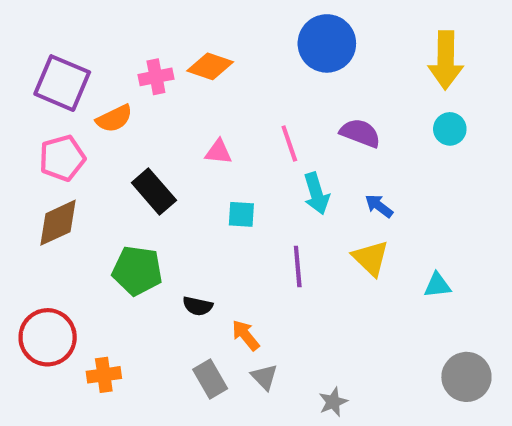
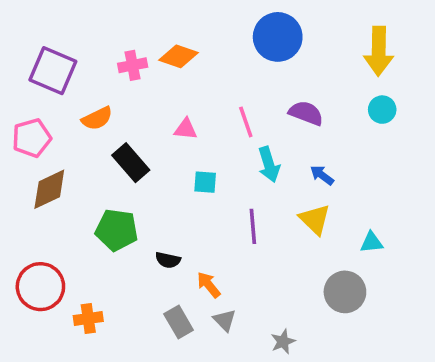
orange semicircle: (114, 118) -> (97, 118), moved
pink pentagon: (62, 158) -> (32, 138), moved
gray circle: (466, 377) -> (345, 292), moved

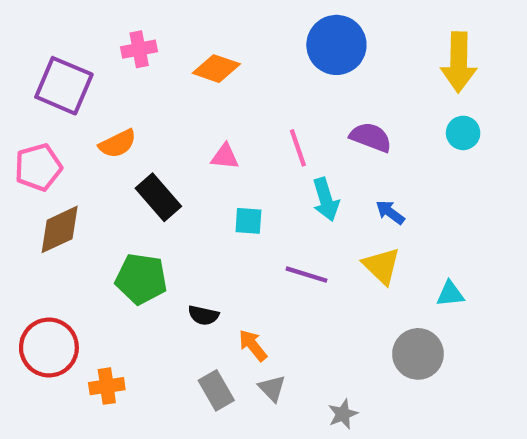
pink cross: (133, 65) -> (139, 49), moved
purple line: (253, 226) -> (306, 275), turned -68

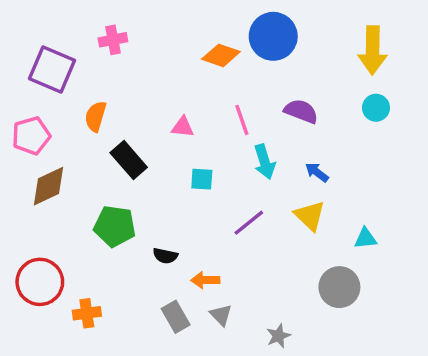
orange diamond: (216, 69) -> (221, 55), moved
orange semicircle: (118, 144) -> (96, 116), turned 132
purple line: (306, 275) -> (249, 223), turned -56
orange arrow: (253, 345) -> (205, 280), turned -52

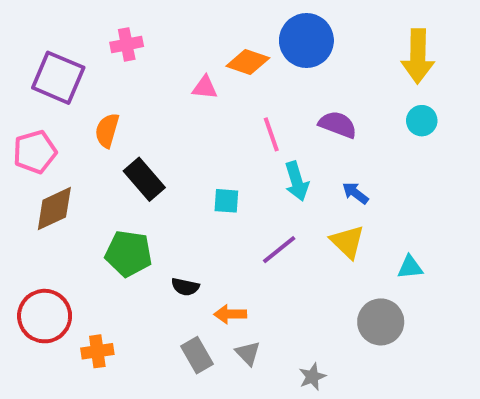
pink triangle: (183, 127) -> (205, 87), moved

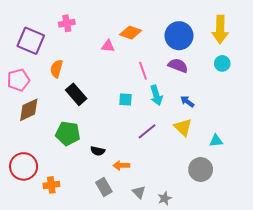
blue circle: (306, 41) -> (179, 36), moved
cyan square: (226, 201) -> (125, 99), moved
gray triangle: (248, 353) -> (139, 192), moved

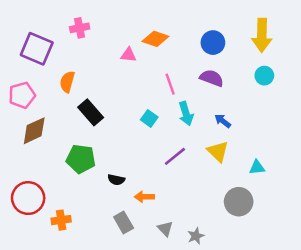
blue circle: (179, 36) -> (213, 43), size x0.7
cyan square: (125, 99) -> (149, 118), turned 32

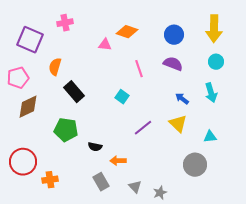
cyan arrow: (186, 114) -> (211, 93), moved

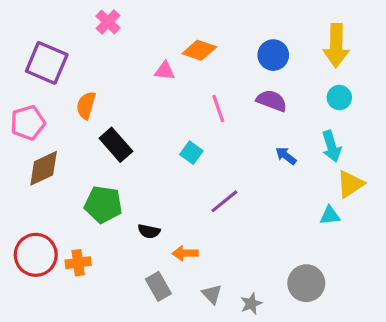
pink cross: (65, 23) -> (108, 22), moved, turned -35
yellow triangle: (178, 124) -> (350, 184), moved, turned 42
gray circle: (195, 165) -> (306, 283), moved
orange cross: (50, 180) -> (78, 263), moved

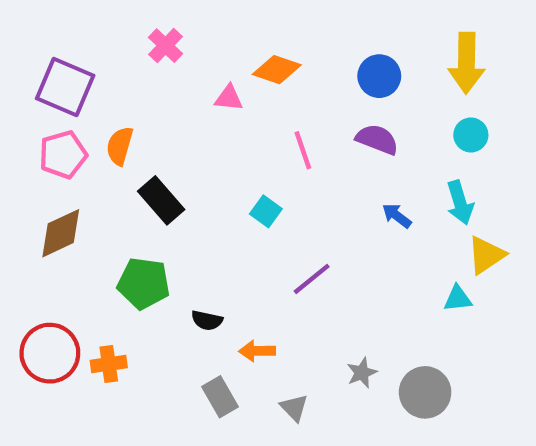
pink cross: (108, 22) -> (165, 46), moved
pink pentagon: (28, 123) -> (63, 155), moved
gray star: (251, 304) -> (362, 373), moved

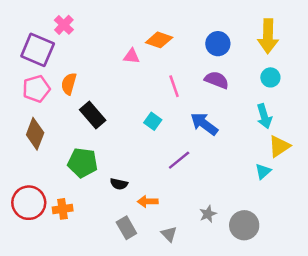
pink cross: (165, 46) -> (64, 25), moved
blue arrow: (397, 216) -> (204, 124), moved, size x1.6
brown diamond: (61, 233) -> (35, 134), turned -44
cyan triangle: (458, 299) -> (263, 171), turned -36

